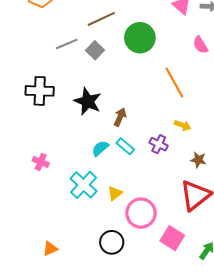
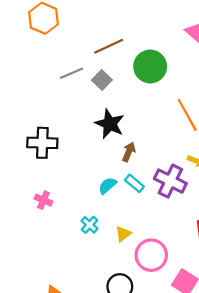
black cross: (40, 91) -> (42, 143), moved
black star: (88, 101) -> (110, 124), moved
purple cross: (159, 144) -> (170, 181), size x1.6
cyan cross: (84, 185) -> (90, 225), size x0.6

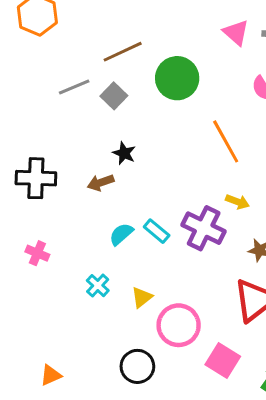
black star: (110, 124) -> (124, 153), size x0.6
brown arrow: (129, 152) -> (101, 183), moved, turned -132

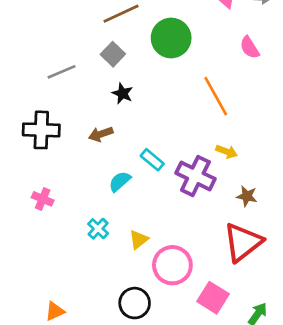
gray line: (74, 87) -> (62, 72), moved
black star: (124, 153) -> (122, 93), moved
cyan rectangle: (157, 231) -> (152, 160), moved

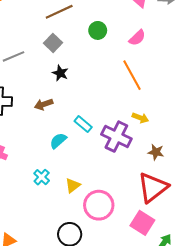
green circle: (171, 38) -> (98, 30), size x0.6
pink semicircle: (250, 47) -> (137, 38), moved, turned -102
pink square: (213, 298) -> (142, 223), moved

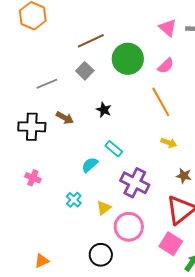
green circle: (98, 30) -> (128, 59), size x1.8
black star: (60, 73) -> (104, 110), moved
brown arrow: (44, 104) -> (65, 118), moved, turned -132
purple cross: (116, 137) -> (135, 183), moved

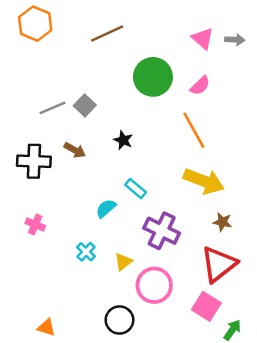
brown line: (91, 41) -> (107, 33), moved
gray square: (85, 71) -> (85, 105), moved
yellow arrow: (169, 143) -> (204, 181), size x2.0
orange triangle: (42, 261) -> (46, 327), turned 42

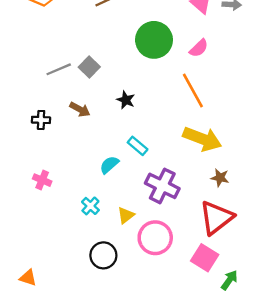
black cross: (34, 161) -> (41, 120), size x0.6
black circle: (119, 320) -> (103, 255), moved
orange triangle: (46, 327) -> (28, 278), moved

